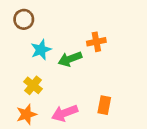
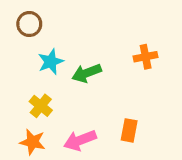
orange cross: (96, 42) -> (146, 57), moved
orange star: (26, 114) -> (33, 142), turned 30

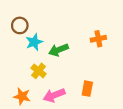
brown circle: (29, 24) -> (20, 25), moved
yellow cross: (41, 106) -> (39, 71), moved

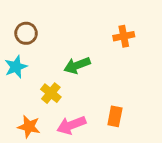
orange cross: (98, 39) -> (124, 36), moved
cyan star: (34, 42) -> (16, 67), moved

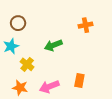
yellow cross: (51, 93) -> (27, 64), moved

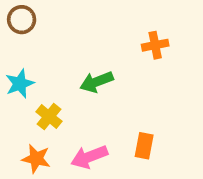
brown circle: (18, 23) -> (22, 20), moved

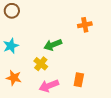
yellow cross: (49, 117) -> (41, 64), moved
orange star: (36, 159) -> (14, 78), moved

